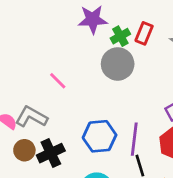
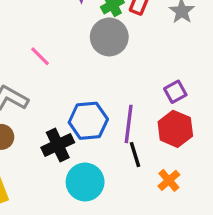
black cross: (51, 153) -> (58, 145), moved

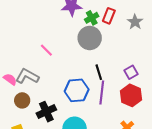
black cross: (58, 145) -> (46, 112), moved
black line: (135, 155) -> (99, 72), moved

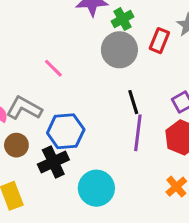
red rectangle: (109, 16) -> (159, 41), moved
blue hexagon: (77, 90) -> (66, 131), moved

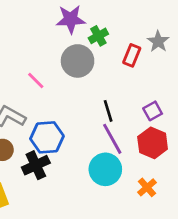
gray circle: (119, 50) -> (78, 61), moved
purple line: (138, 133) -> (112, 139), turned -36
cyan circle: (96, 188) -> (105, 169), moved

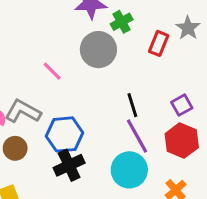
black cross: (36, 165) -> (69, 165), moved

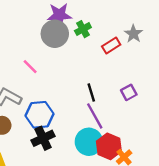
red rectangle: (159, 43) -> (111, 45), turned 36
gray circle: (98, 50) -> (55, 34), moved
red hexagon: (182, 141) -> (109, 146), moved

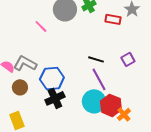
red rectangle: (111, 45) -> (113, 19), turned 42
pink line: (30, 67) -> (41, 26), moved
black line: (91, 92) -> (96, 59), turned -56

